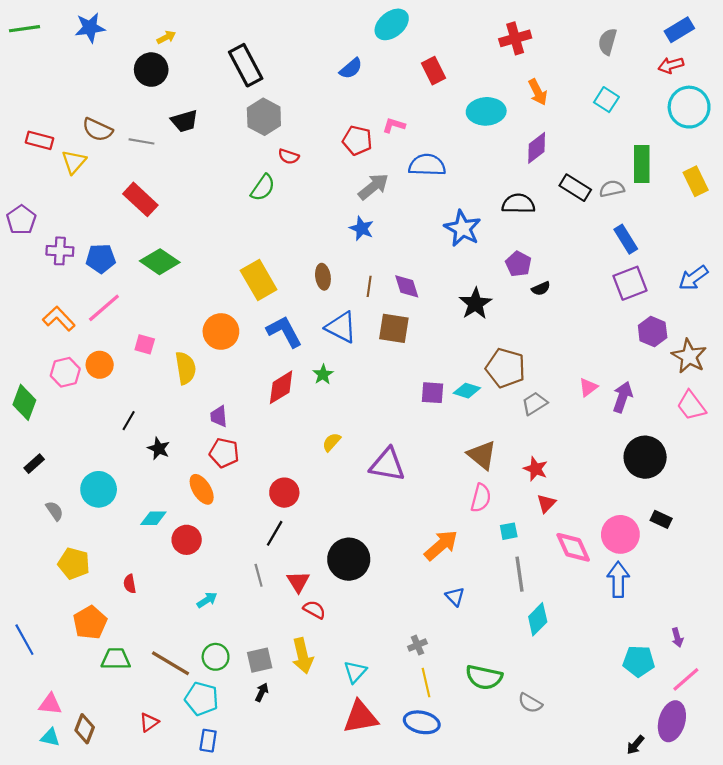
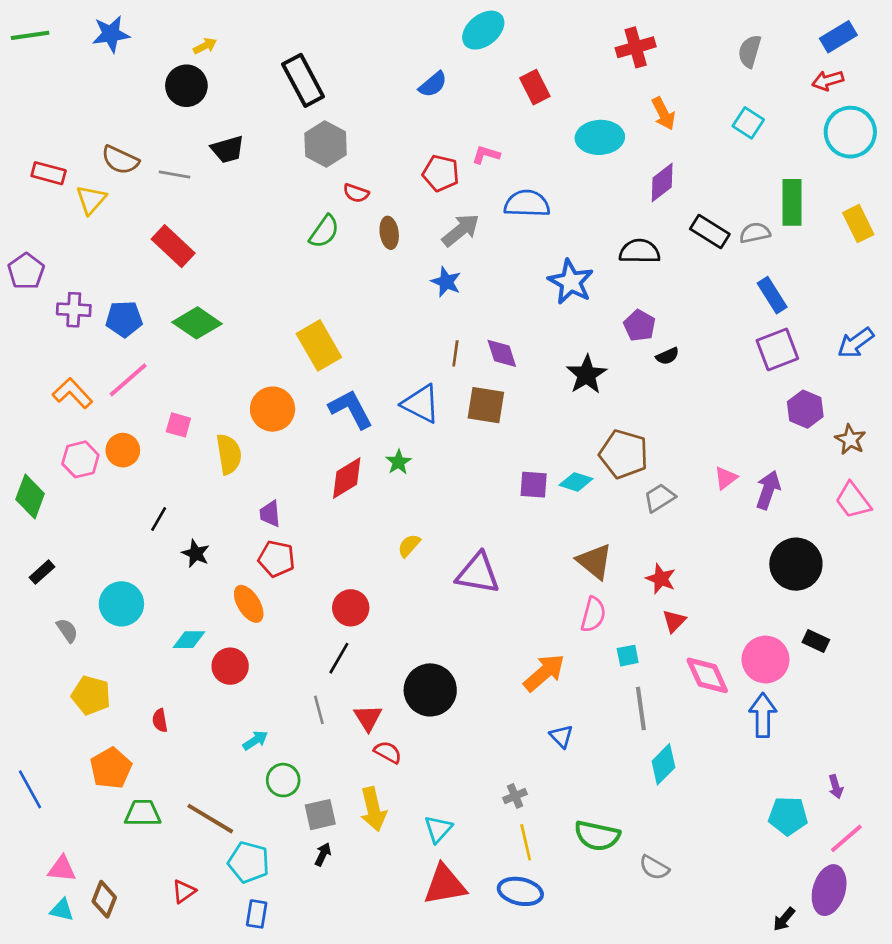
brown ellipse: (323, 277) -> (389, 233), moved
brown star: (689, 356) -> (850, 440), size x0.7
green circle: (216, 657) -> (283, 780), moved

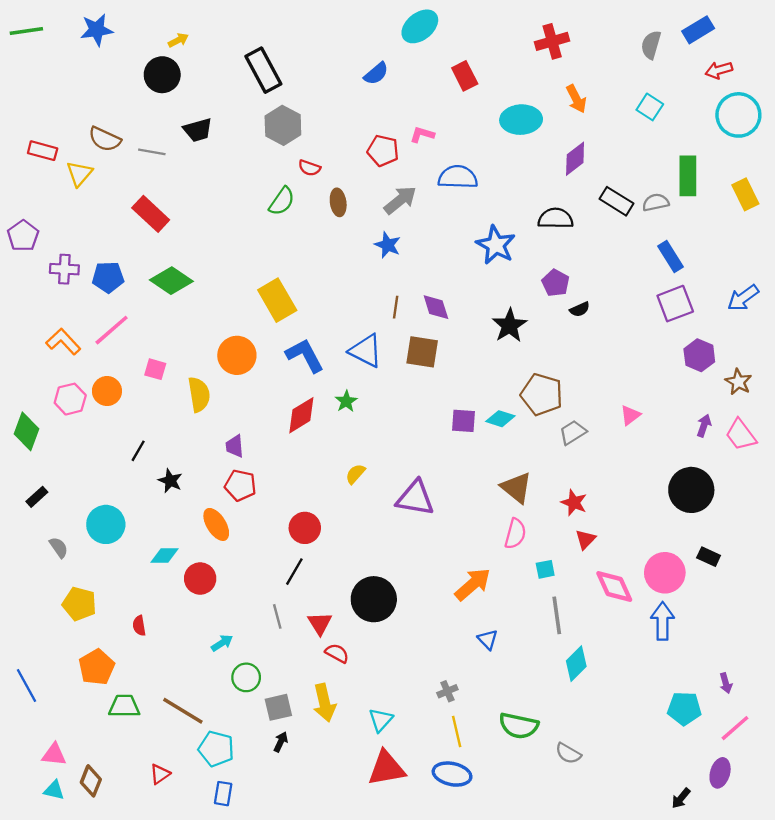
blue rectangle: (838, 37) -> (698, 30), moved
purple arrow: (768, 490) -> (704, 426), moved, size x0.7
purple ellipse: (829, 890) -> (720, 773), size x0.7

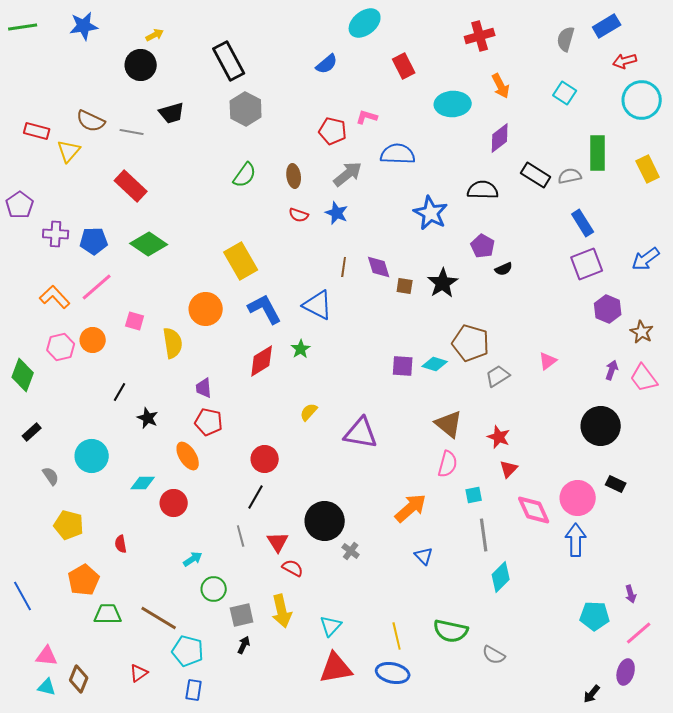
red semicircle: (309, 168) -> (299, 215), moved
brown square: (422, 352) -> (405, 286), moved, size x0.6
gray cross: (447, 691) -> (351, 551), moved, turned -30

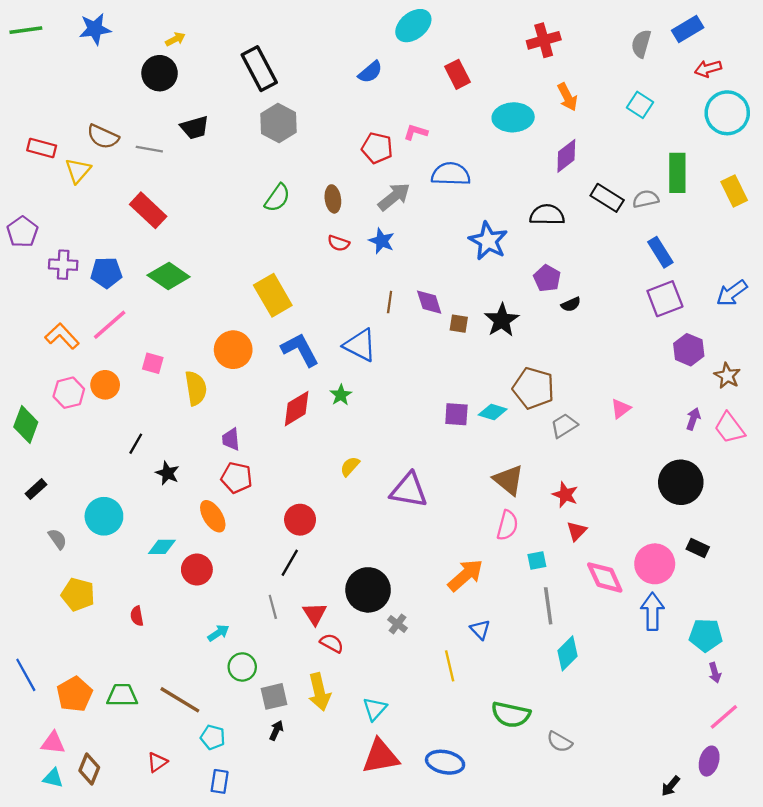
orange pentagon: (84, 580) -> (75, 694), moved
cyan pentagon: (595, 616) -> (706, 635), moved
yellow line: (397, 636) -> (450, 666), moved
cyan pentagon: (188, 651) -> (213, 737), size x0.7

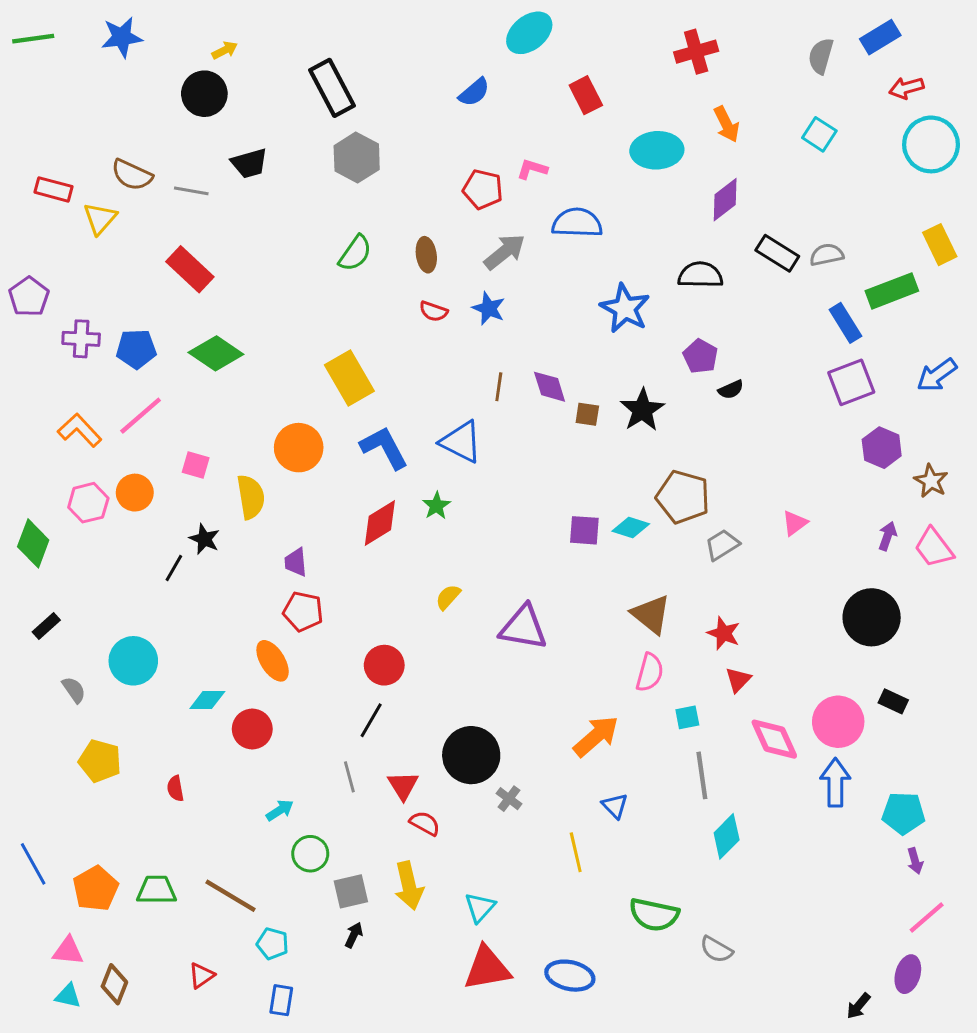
green rectangle: (677, 173) -> (892, 291), moved, turned 69
black star: (167, 473) -> (204, 539), moved

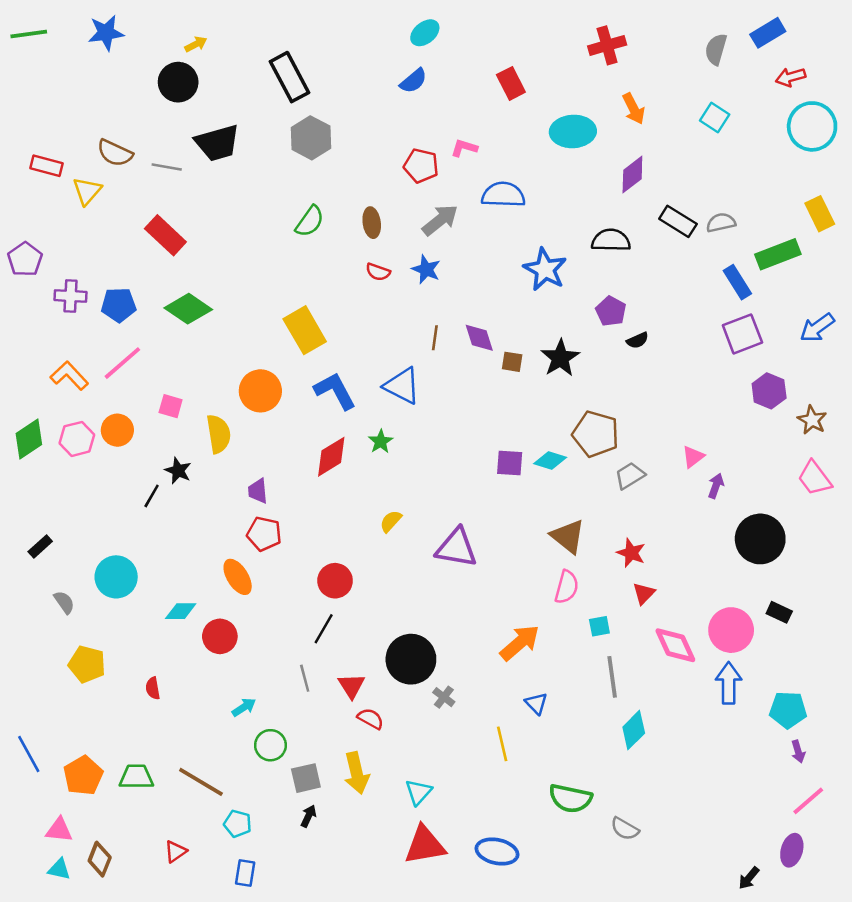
cyan ellipse: (529, 33) -> (425, 33), moved, size x0.7
black trapezoid: (249, 163) -> (217, 143), size x1.4
purple arrow: (888, 536) -> (716, 486), moved
green diamond: (33, 543) -> (29, 439), moved, turned 36

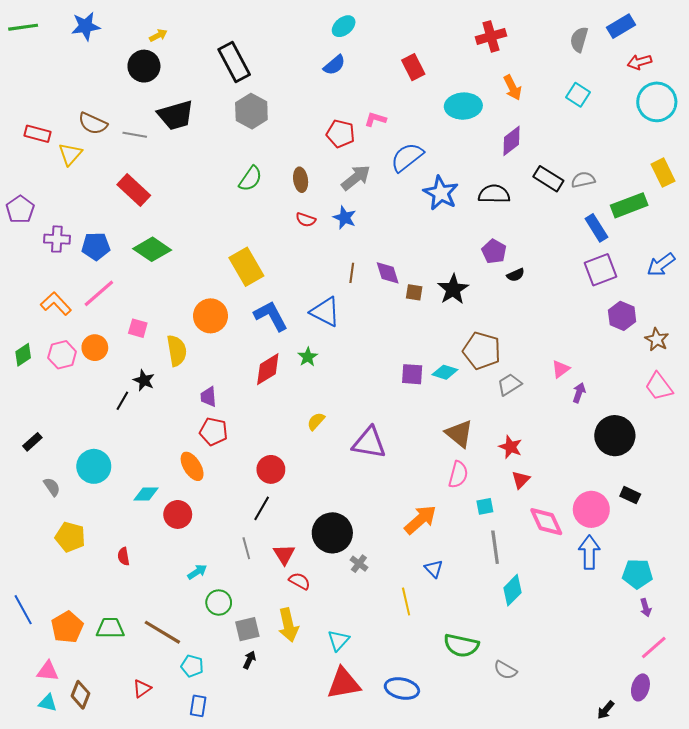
blue semicircle: (503, 195) -> (407, 157), turned -40
blue star: (545, 269) -> (441, 193), moved
green diamond: (29, 439) -> (23, 355), size x0.7

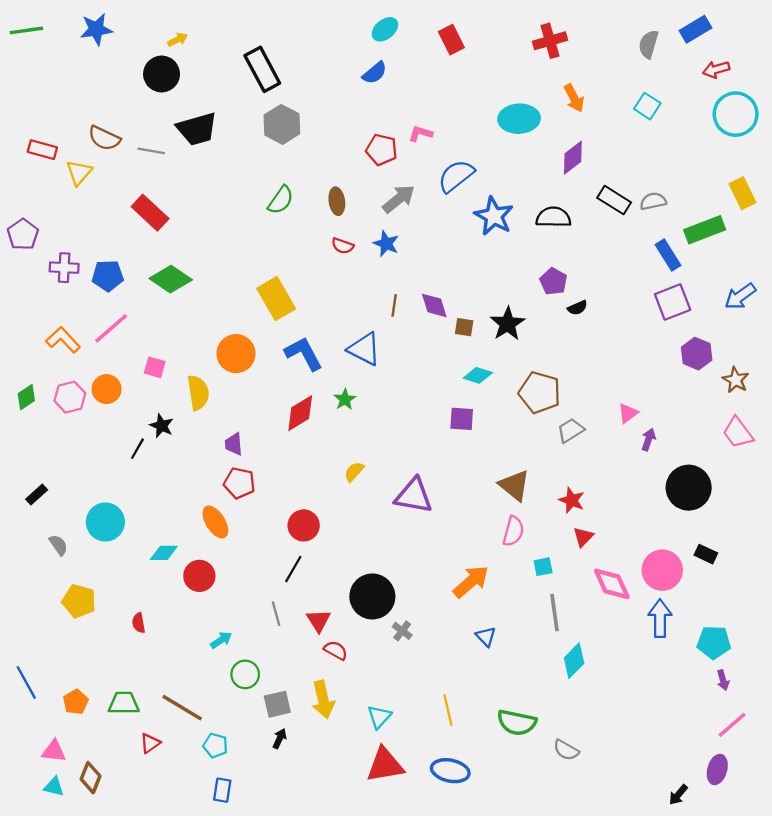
red rectangle: (413, 67) -> (451, 40), moved
cyan diamond: (445, 372) -> (478, 375), moved
yellow line: (406, 601) -> (448, 710), moved
orange pentagon: (67, 627) -> (76, 702), size x0.7
red triangle: (142, 689) -> (150, 743), moved

